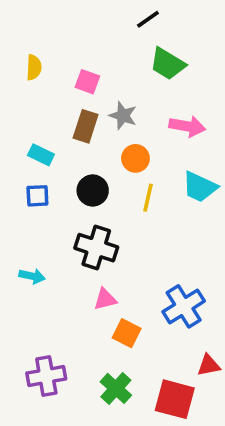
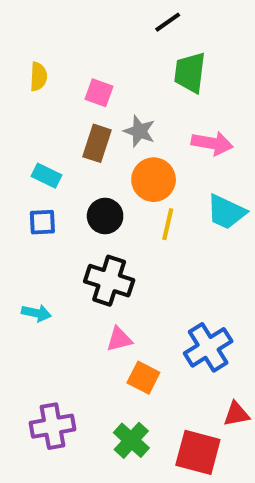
green trapezoid: (168, 64) -> (190, 73), turned 66
orange circle: (135, 158) -> (154, 180), size x1.4

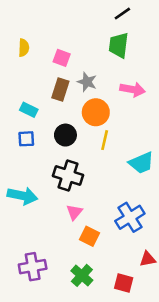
black line: (168, 22) -> (122, 14), moved
cyan trapezoid: (226, 212) -> (141, 163), moved, turned -48
cyan arrow: (36, 313) -> (22, 196), size x1.6
pink triangle: (119, 339) -> (74, 212), turned -36
red square: (198, 452) -> (124, 283), size x0.7

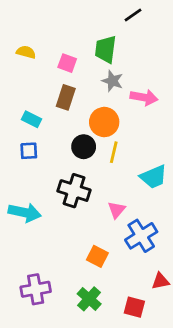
green trapezoid: (119, 45) -> (106, 49), moved
yellow semicircle: (24, 48) -> (26, 52), turned -78
gray star: (87, 82) -> (112, 81), moved
black circle: (65, 135) -> (84, 147), moved
pink triangle: (74, 212) -> (117, 210), moved

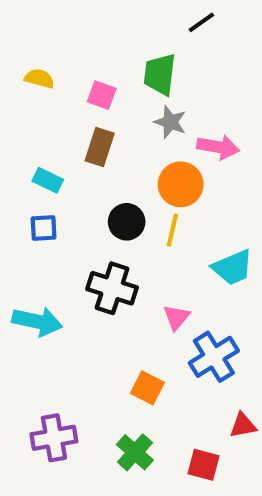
orange circle: (104, 122) -> (181, 184), moved

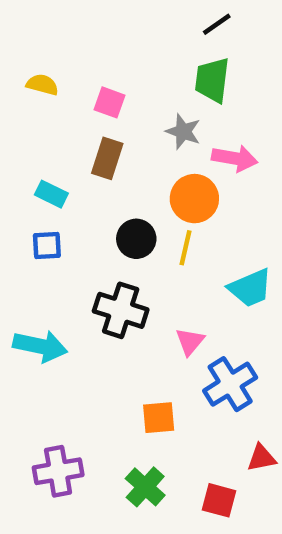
green trapezoid: (160, 74) -> (212, 80), moved
orange square: (147, 388) -> (159, 418), turned -32

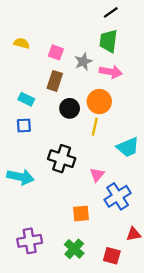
gray star: (183, 132) -> (83, 62), moved, turned 30
pink arrow: (235, 158) -> (111, 72), moved
black circle: (136, 239) -> (70, 108), moved

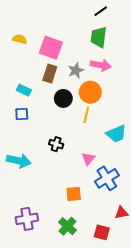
pink square: (56, 52) -> (51, 48), size x1.6
gray star: (83, 62) -> (76, 70), moved
black cross: (62, 159) -> (56, 144), size x0.6

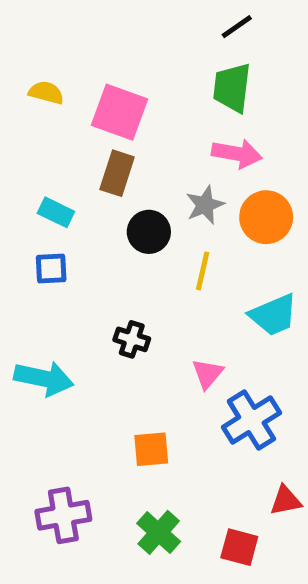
gray star: (76, 70) -> (205, 205), moved
orange circle: (90, 92) -> (266, 217), moved
orange square: (74, 194) -> (151, 449), moved

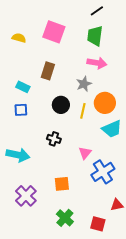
pink square: (120, 112) -> (54, 32), moved
orange circle: (266, 217) -> (105, 103), moved
black circle: (149, 232) -> (61, 105), moved
purple cross: (63, 515) -> (26, 196), moved, turned -35

